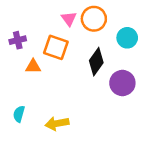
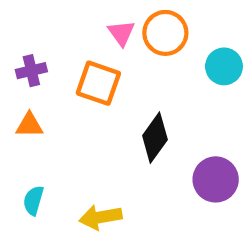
black diamond: (96, 62) -> (155, 138), moved
orange triangle: (33, 66) -> (29, 125), moved
purple circle: (122, 83) -> (216, 179), moved

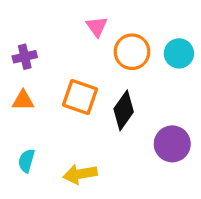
orange circle: (165, 33) -> (132, 52), moved
orange square: (98, 83) -> (80, 97), moved

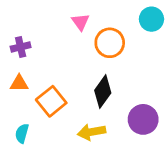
cyan circle: (179, 53) -> (151, 19), moved
orange square: (80, 97) -> (51, 101), moved, turned 32
yellow arrow: (80, 174) -> (92, 132), moved

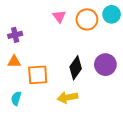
orange circle: (110, 43) -> (87, 19), moved
orange square: (51, 101) -> (38, 75), turned 35
purple circle: (143, 119) -> (105, 65), moved

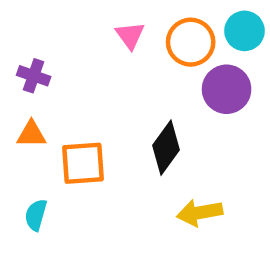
purple cross: (15, 35) -> (34, 76), turned 32
purple circle: (105, 65) -> (227, 89), moved
yellow arrow: (67, 97) -> (200, 213), moved

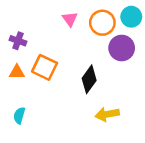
orange square: (83, 163) -> (45, 67), moved, turned 30

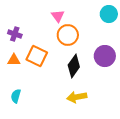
orange circle: (102, 23) -> (68, 35), moved
purple circle: (122, 48) -> (105, 56), moved
yellow arrow: (107, 114) -> (77, 97), moved

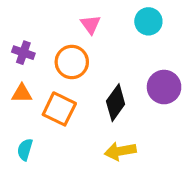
cyan circle: (109, 14) -> (148, 21), moved
orange circle: (68, 35) -> (72, 62), moved
orange square: (37, 56) -> (59, 109), moved

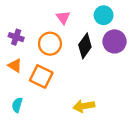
purple circle: (164, 87) -> (115, 41), moved
orange triangle: (22, 93) -> (15, 66), turned 32
black diamond: (116, 103) -> (85, 46), moved

